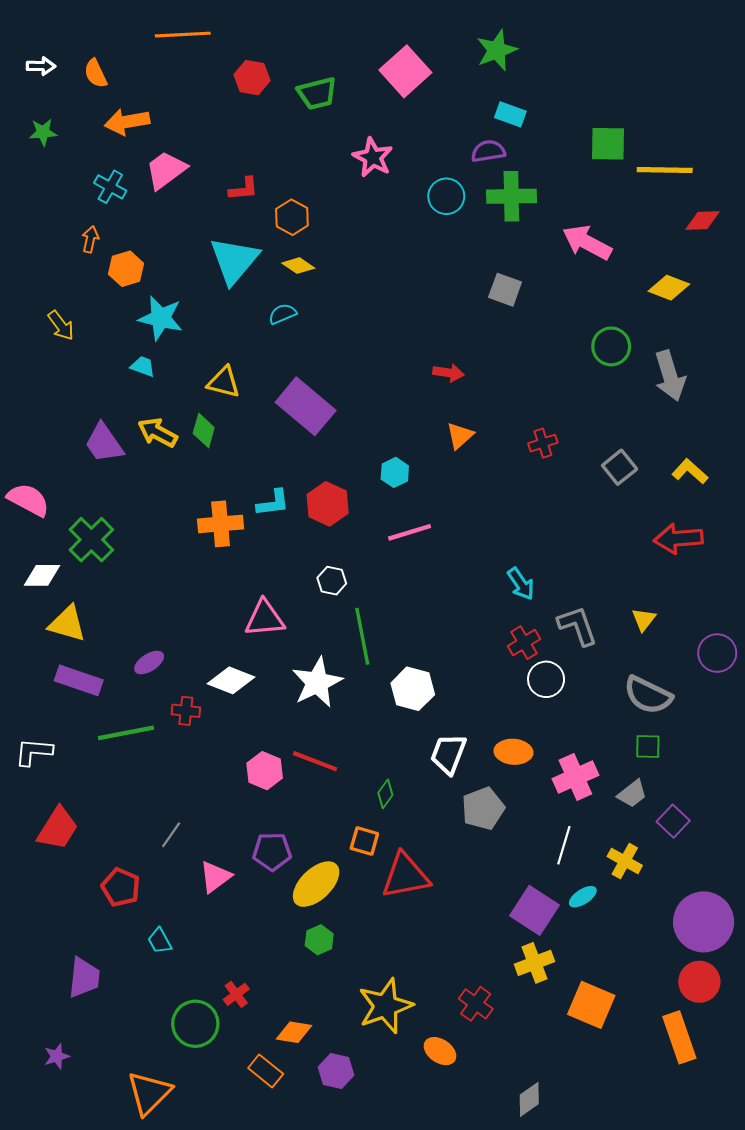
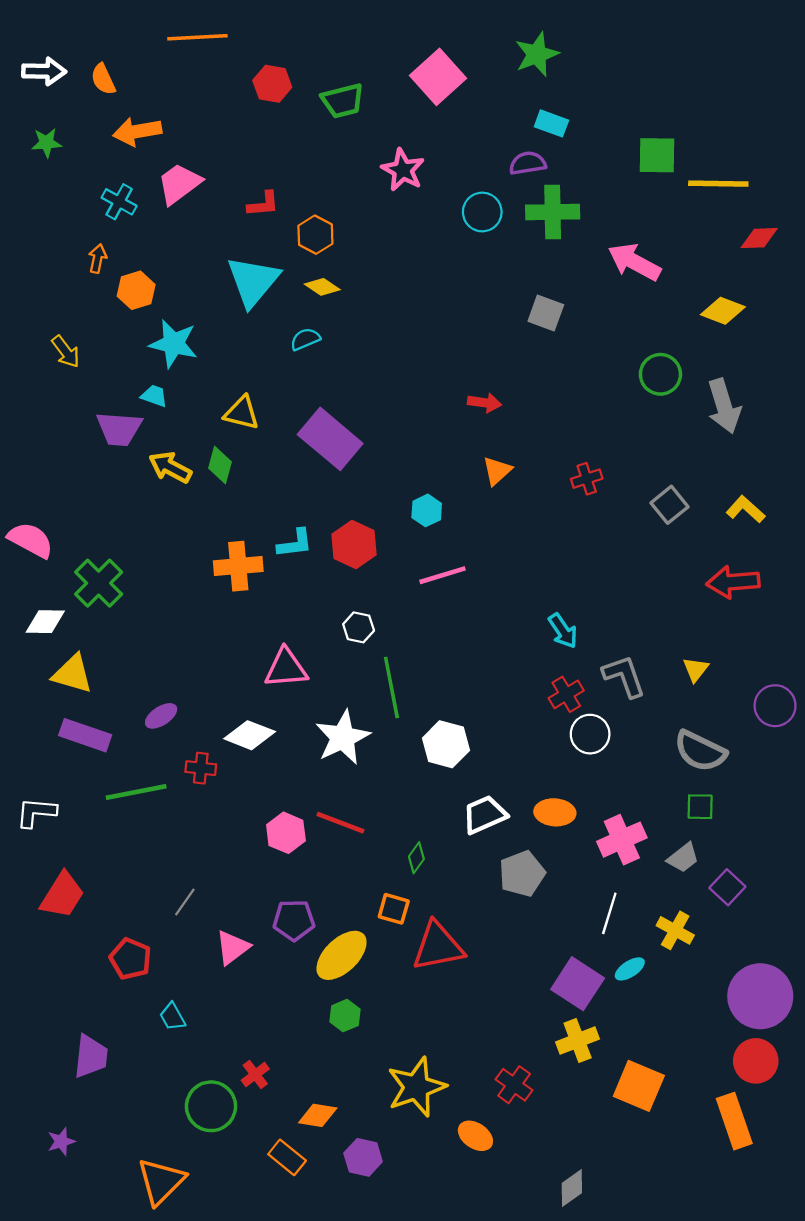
white arrow: (41, 66) -> (44, 71), size x1.4
purple trapezoid: (104, 443) -> (119, 429), moved, turned -51
white trapezoid: (448, 754) -> (485, 815), turned 45

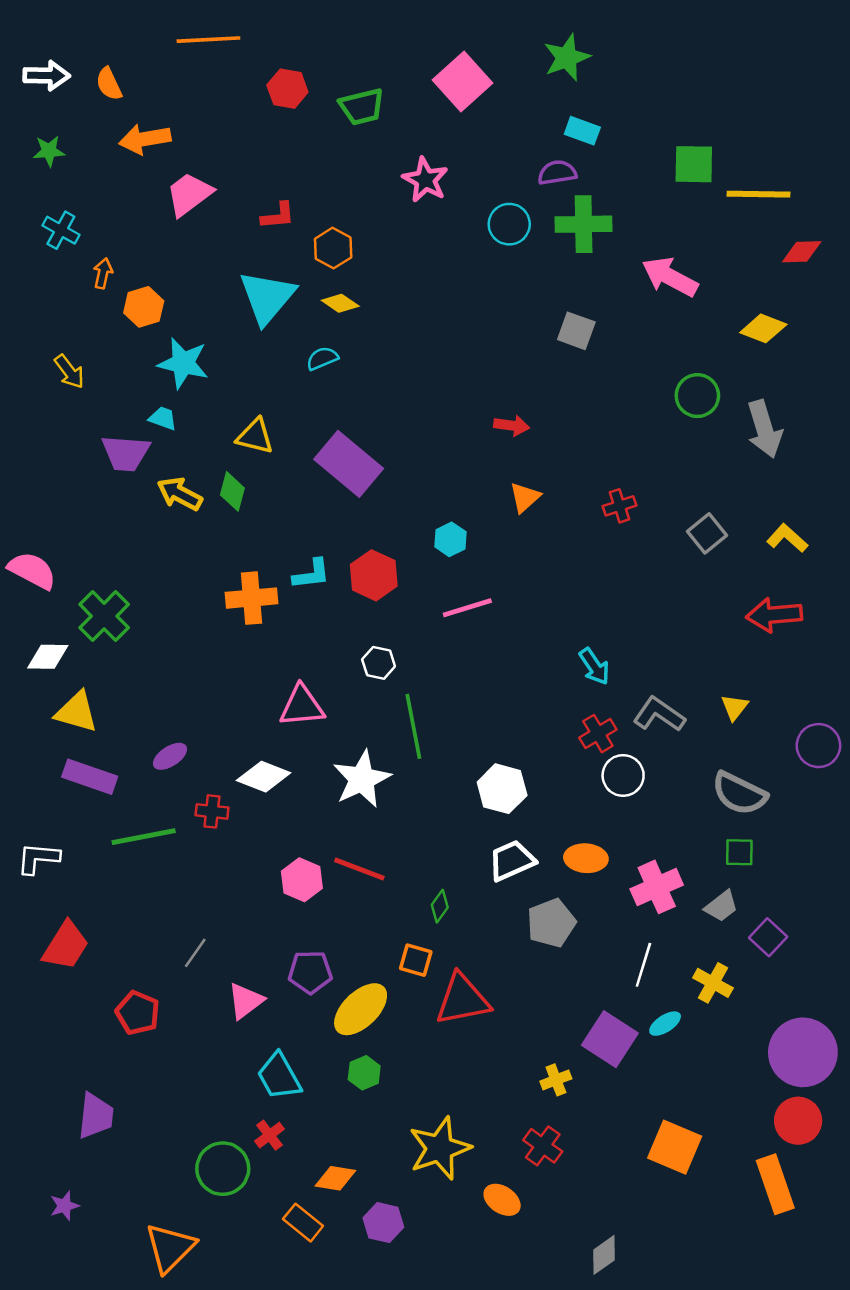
cyan cross: (119, 202) -> (61, 230), moved
gray L-shape: (624, 676) -> (659, 714), turned -36
white hexagon: (446, 744) -> (502, 789), moved
cyan trapezoid: (172, 1017) -> (279, 1076), moved, size x1.6
yellow cross: (578, 1040) -> (556, 1080), moved, size x0.7

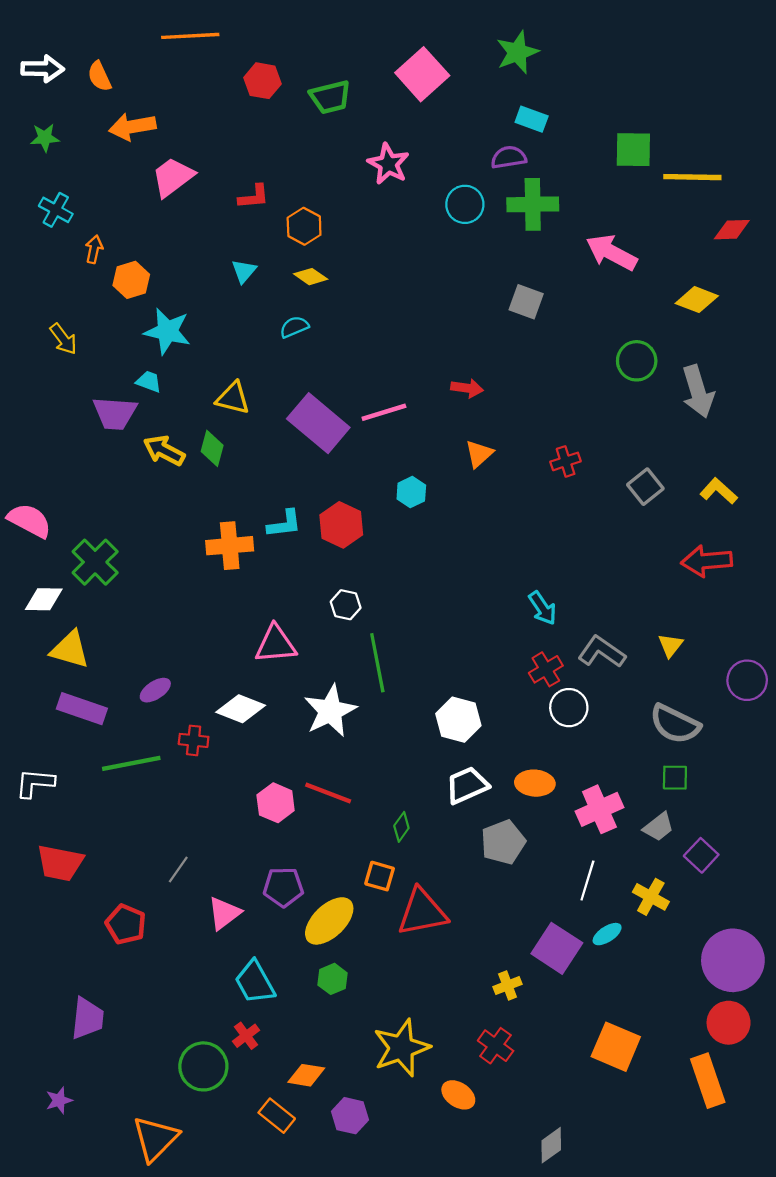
cyan triangle: (267, 297) -> (244, 271), size x0.5
pink line: (467, 608) -> (384, 412), moved
red trapezoid: (66, 946) -> (60, 863), turned 69

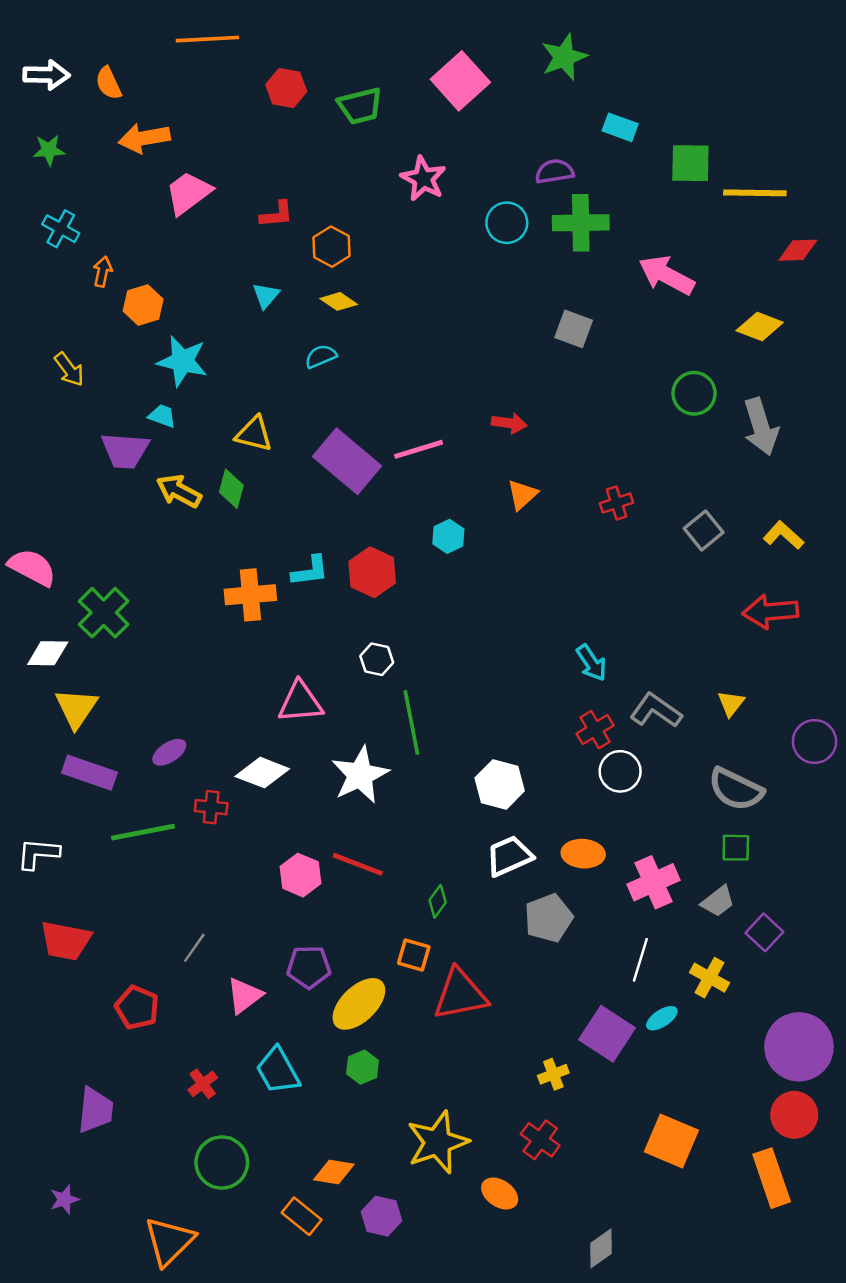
cyan rectangle: (532, 119) -> (620, 127), moved
yellow triangle: (70, 650) -> (76, 708), turned 48
red cross: (246, 1036) -> (203, 1084), moved

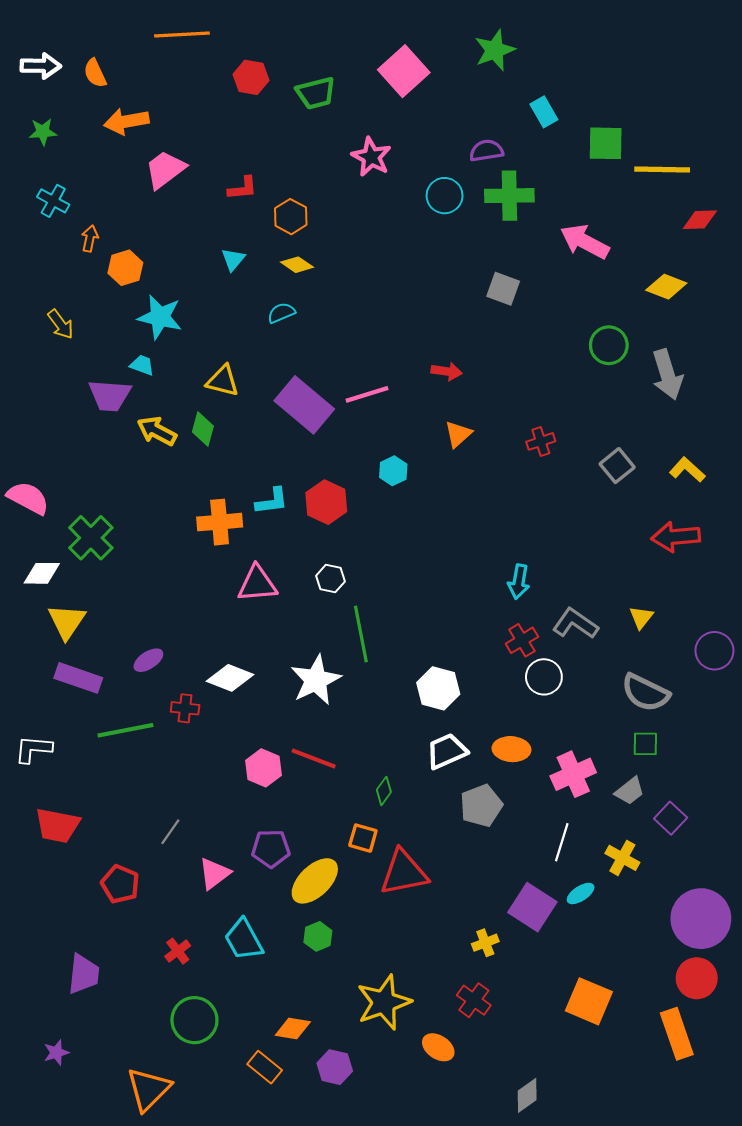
cyan rectangle: (620, 127) -> (544, 112), turned 40
cyan arrow: (591, 663) -> (519, 582), turned 44
pink triangle: (300, 702) -> (257, 584), moved

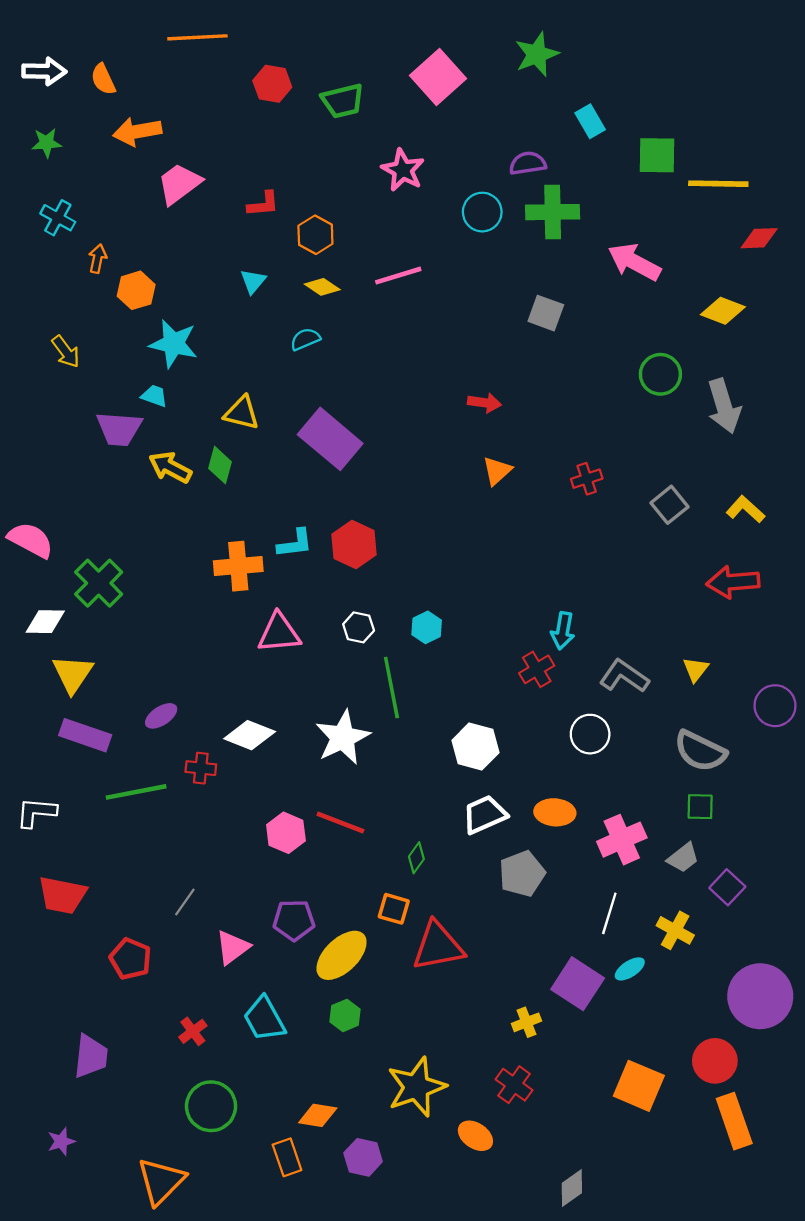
pink line: (367, 394) -> (398, 276), moved
cyan hexagon: (393, 471) -> (427, 627), moved
red cross: (522, 640) -> (537, 669), moved
red circle: (697, 978) -> (715, 1061), moved
orange rectangle: (265, 1067) -> (287, 1157), turned 32

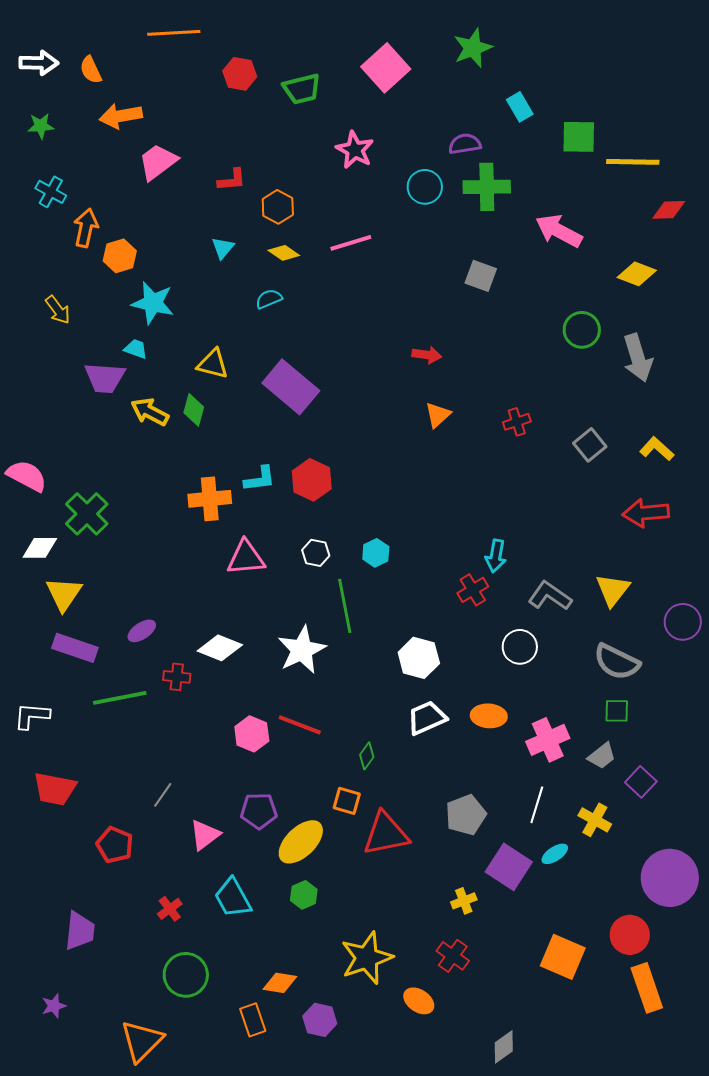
orange arrow: (98, 259) -> (86, 228), size x1.5
yellow triangle: (696, 669) -> (613, 590), size x1.5
gray pentagon: (522, 874) -> (466, 815), moved

